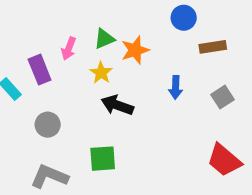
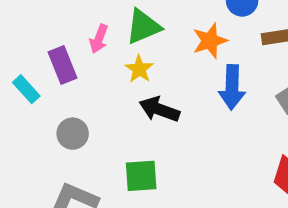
green triangle: (104, 39) -> (143, 27), size x1.4
orange star: (135, 50) -> (210, 41), moved
blue arrow: (176, 87) -> (232, 87), size x1.5

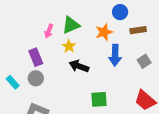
purple rectangle: (63, 65) -> (36, 57), moved
cyan rectangle: (26, 89) -> (13, 82), moved
green square: (141, 176) -> (99, 99), moved

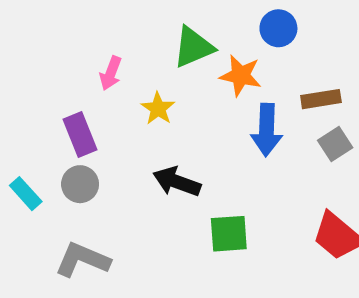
green triangle: (71, 25) -> (193, 47), moved
brown rectangle: (138, 30) -> (321, 99), moved
orange star: (104, 32) -> (241, 76), turned 30
black arrow: (79, 66) -> (177, 182), moved

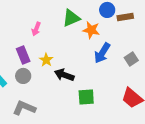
brown rectangle: (321, 99) -> (125, 17), moved
yellow star: (158, 109) -> (46, 60), moved
blue arrow: (267, 130) -> (102, 53), turned 30

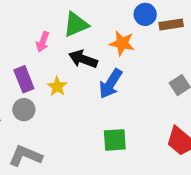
green triangle: (71, 18) -> (76, 24), moved
blue arrow: (102, 53) -> (111, 84), moved
black arrow: (64, 75) -> (83, 59), moved

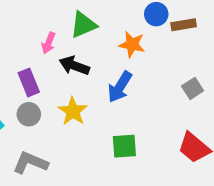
black arrow: (83, 59) -> (74, 66), moved
yellow star: (57, 87) -> (73, 111), moved, size x1.4

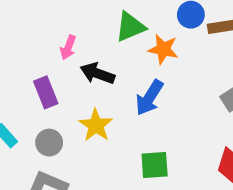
green triangle: (83, 25) -> (130, 27), moved
gray circle: (29, 114) -> (49, 143), moved

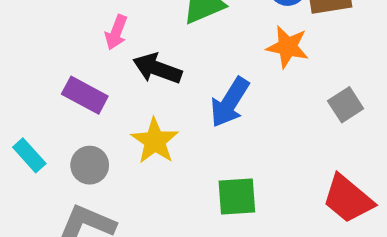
orange star: (163, 49) -> (288, 47), moved
purple rectangle: (46, 92) -> (85, 95), turned -40

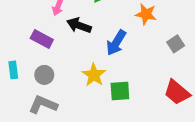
yellow star: (155, 141) -> (94, 75), moved
cyan rectangle: (29, 155) -> (13, 70), turned 35

